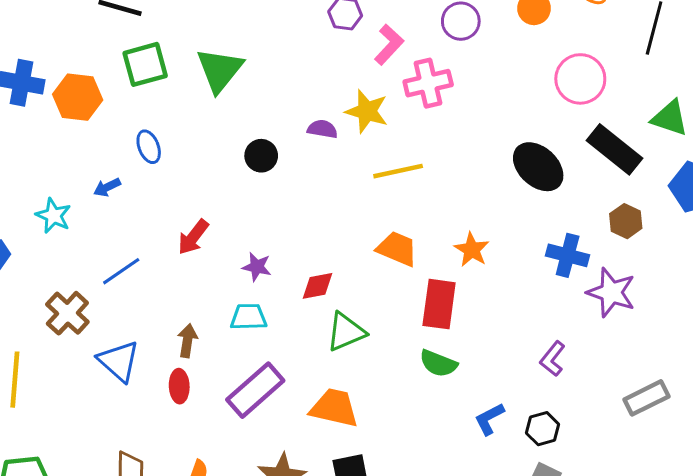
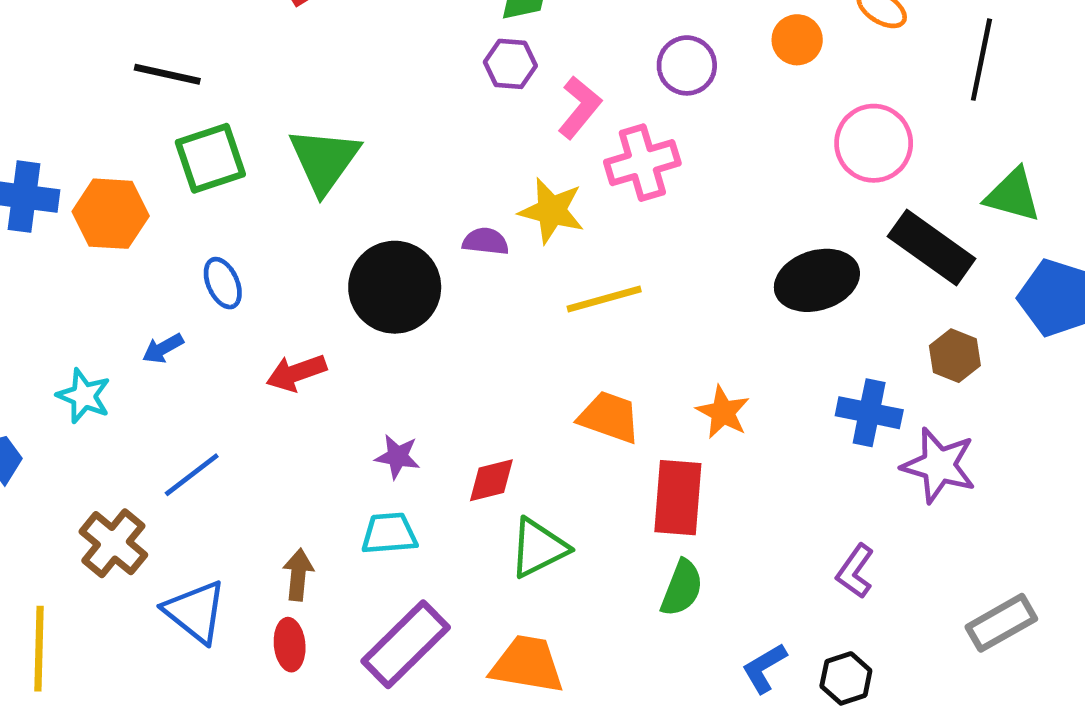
black circle: (261, 156) -> (395, 287), size x1.8
black ellipse: (538, 167) -> (817, 280), turned -57
red arrow: (193, 237) -> (296, 373), moved, turned 36
green semicircle: (438, 363) -> (682, 588), turned -87

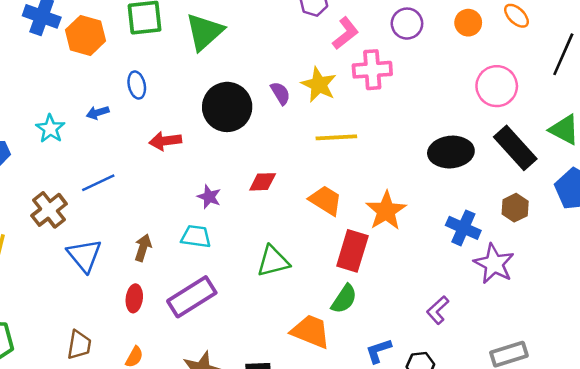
purple semicircle: (486, 241) -> (280, 93), turned 40
orange star: (723, 412) -> (386, 211), size x1.4
red diamond: (491, 480) -> (263, 182), moved
red ellipse: (290, 645) -> (134, 298), moved
orange trapezoid: (527, 664) -> (311, 331), moved

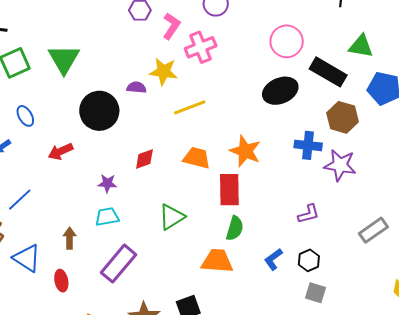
pink circle: (497, 86) -> (287, 41), moved
purple semicircle: (280, 93) -> (136, 87), turned -36
brown hexagon: (515, 208) -> (343, 117), size x1.4
red ellipse: (134, 298) -> (61, 281), moved
purple L-shape: (438, 310) -> (308, 214), turned -135

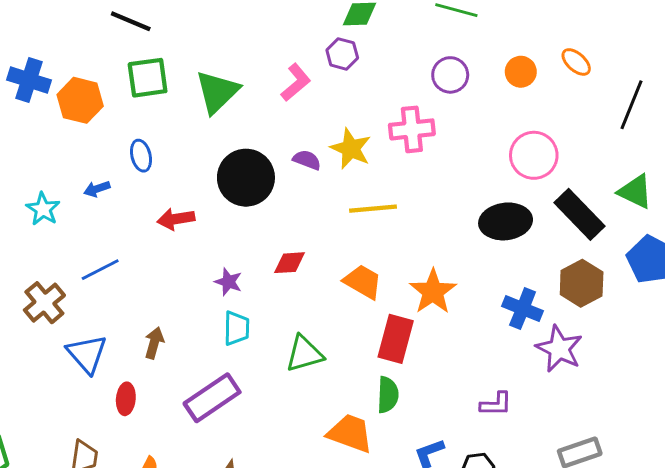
pink L-shape: (171, 26) -> (296, 82), moved
cyan trapezoid: (107, 217) -> (236, 328), moved, turned 85
green semicircle: (235, 228) -> (388, 395), turned -30

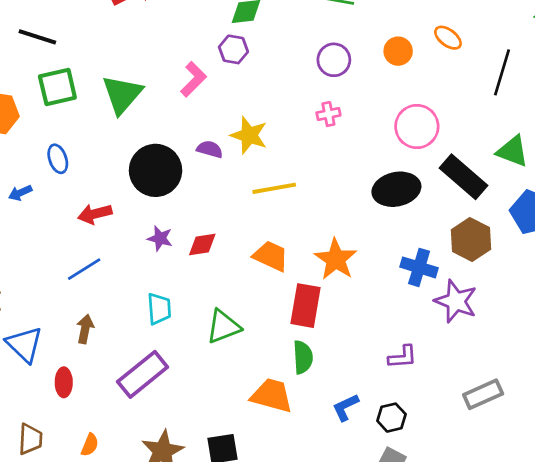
pink cross: (412, 129) -> (328, 114), moved, size x0.6
blue line: (100, 270) -> (84, 269), moved
purple star: (228, 282) -> (160, 238), moved

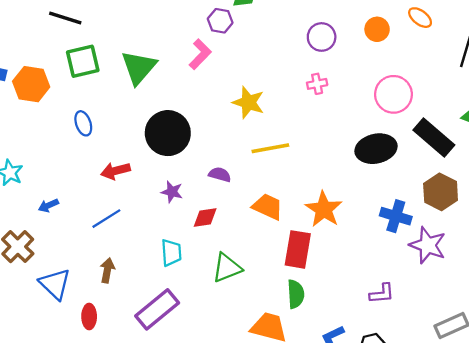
purple hexagon: (233, 49) -> (220, 21), moved
purple semicircle: (210, 149) -> (220, 175), moved
blue arrow: (20, 193) -> (48, 206), moved
red diamond: (202, 245) -> (205, 217), moved

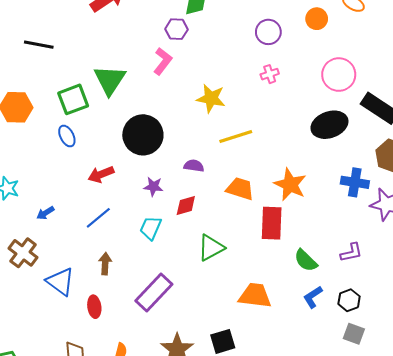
green square: (83, 61) -> (73, 99), moved
cyan trapezoid: (171, 253) -> (151, 228), moved, turned -145
green semicircle: (296, 294) -> (306, 260), moved, turned 145

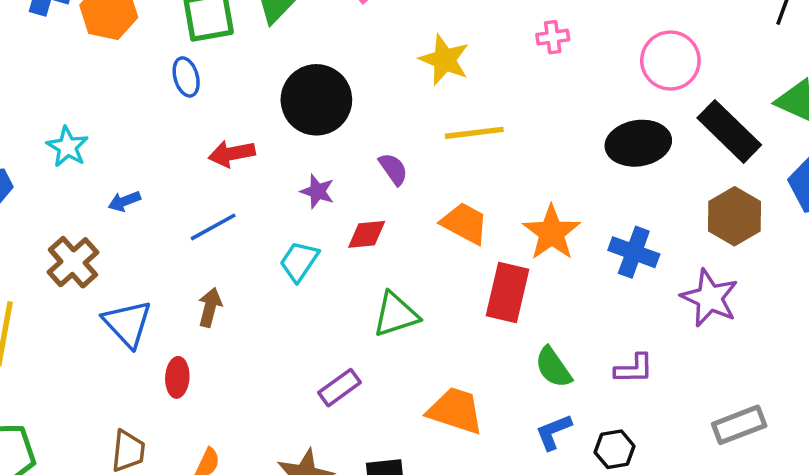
purple semicircle: (194, 166) -> (393, 169), turned 36
blue cross: (355, 182) -> (634, 252), moved
purple rectangle: (154, 293) -> (339, 388), moved, size x0.6

